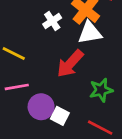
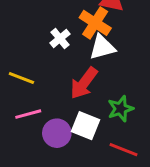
white square: (60, 116) -> (86, 126), moved, size x1.4

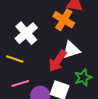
white cross: (60, 38) -> (26, 33), moved, size x1.6
white triangle: (102, 47) -> (71, 50), moved

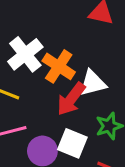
orange cross: (64, 20) -> (59, 66), moved

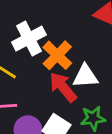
red arrow: (71, 99) -> (63, 87), turned 92

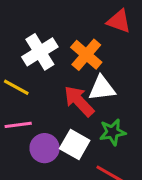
orange cross: (57, 55) -> (86, 55), moved

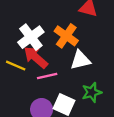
red arrow: (79, 101) -> (36, 57), moved
pink line: (18, 125) -> (47, 76), moved

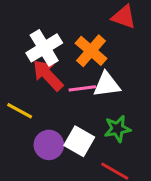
yellow line: (16, 66) -> (20, 111), moved
pink line: (47, 76) -> (82, 88), moved

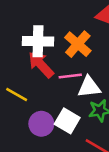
white cross: (44, 48) -> (38, 41), turned 32
white triangle: (107, 85) -> (89, 87), moved

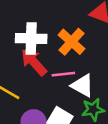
white triangle: (89, 87) -> (82, 85), turned 35

